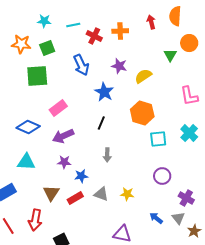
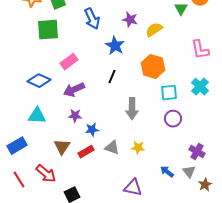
gray arrow: (107, 155) -> (132, 109), moved, size x1.5
purple circle: (162, 176) -> (173, 119), moved
red arrow: (35, 220) -> (46, 174), turned -60

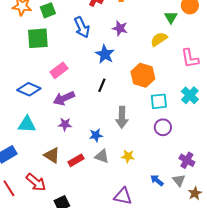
yellow semicircle: (154, 30) -> (159, 39), moved
blue star: (92, 130) -> (96, 135), moved
brown triangle: (62, 147) -> (52, 155), turned -30

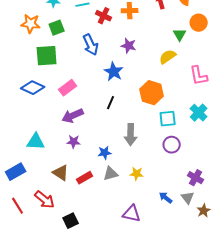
blue diamond: (29, 89) -> (33, 88), moved
gray triangle: (102, 156) -> (111, 174), turned -35

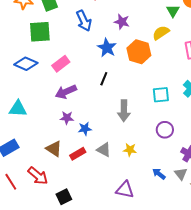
orange hexagon: (152, 93) -> (139, 52), moved
cyan triangle: (36, 142) -> (18, 109), moved
purple circle: (172, 145) -> (165, 130), moved
blue star: (105, 153) -> (85, 129), moved
gray triangle: (111, 174) -> (104, 150), turned 42

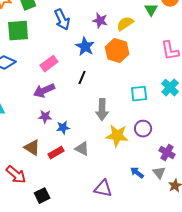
yellow semicircle: (161, 33) -> (125, 24), moved
pink rectangle: (61, 64) -> (49, 64), moved
yellow star: (130, 150) -> (117, 136), moved, size x1.6

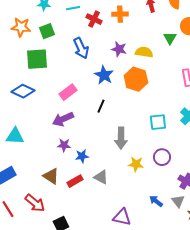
yellow semicircle: (125, 24) -> (144, 52), turned 42
yellow star: (117, 136) -> (136, 164), size x0.7

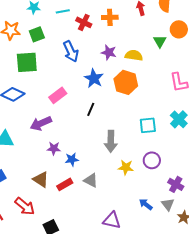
purple arrow: (63, 119) -> (41, 123), moved

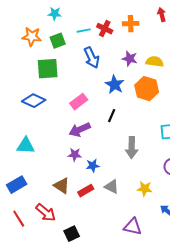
cyan line: (63, 11) -> (84, 31), moved
purple arrow: (41, 123) -> (80, 130), moved
yellow star: (126, 167) -> (145, 189), moved

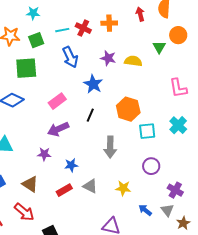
orange hexagon: (147, 89) -> (128, 109), moved
purple star: (75, 155) -> (44, 154), moved
brown triangle: (62, 186) -> (30, 184), moved

